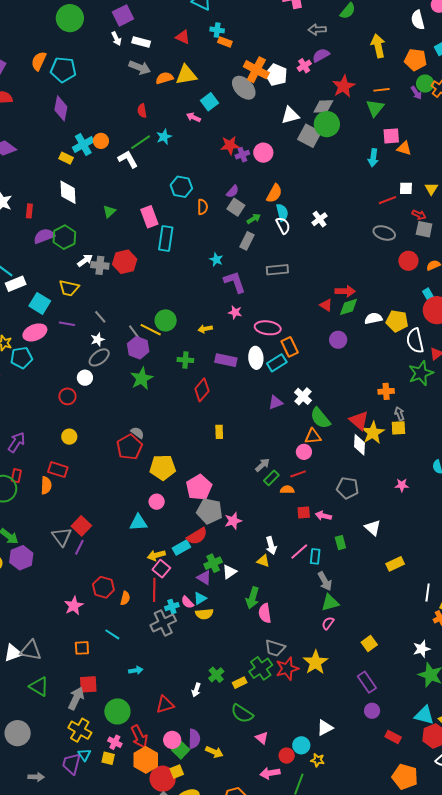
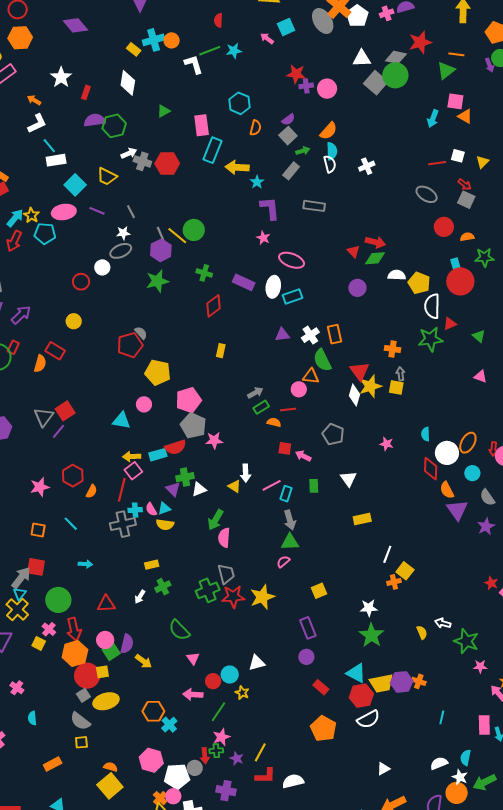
yellow arrow: (205, 329) -> (237, 167), moved, size x1.6
orange rectangle: (290, 347) -> (335, 334), moved
gray trapezoid: (275, 648) -> (226, 574), turned -135
yellow rectangle: (240, 683) -> (152, 565), moved
cyan triangle: (84, 755) -> (20, 594), moved

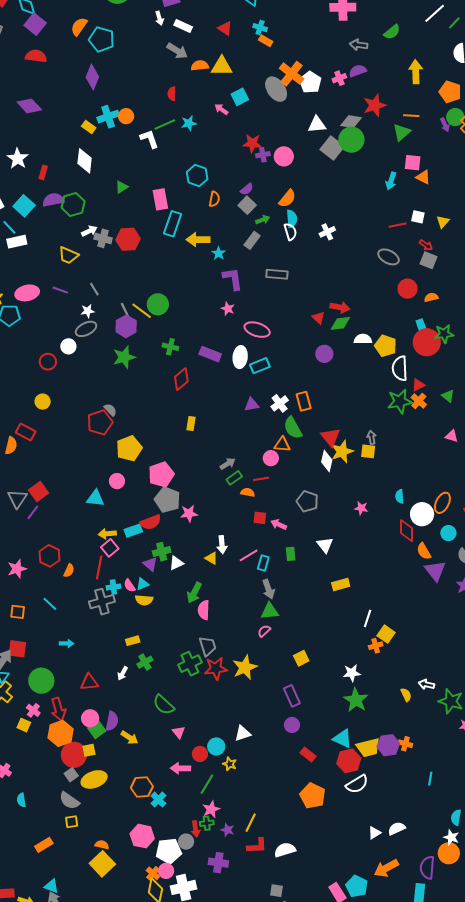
cyan square: (75, 185) -> (24, 206), moved
green star: (484, 257) -> (444, 334), moved
orange cross: (392, 349) -> (419, 401), moved, turned 35
yellow pentagon: (158, 372) -> (129, 448), turned -30
white semicircle: (439, 763) -> (397, 829), moved

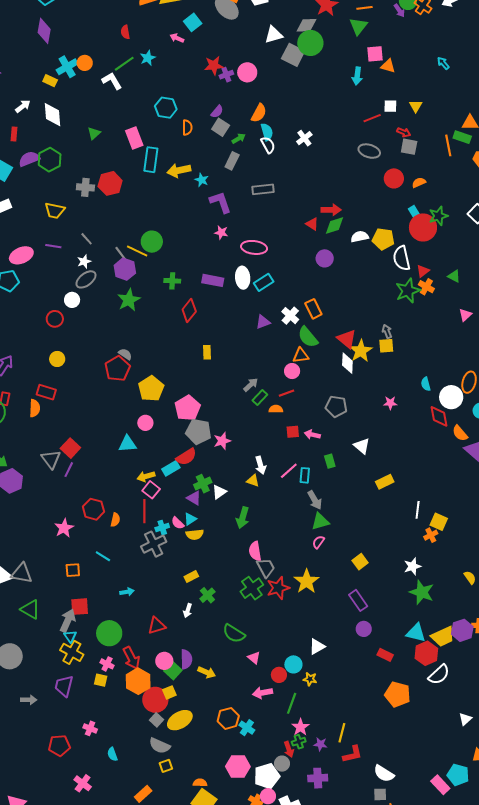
white arrow: (89, 231) -> (23, 106), moved
pink triangle: (452, 436) -> (465, 315), turned -48
pink semicircle: (204, 610) -> (255, 551), moved
white semicircle: (285, 850) -> (384, 774), moved, turned -120

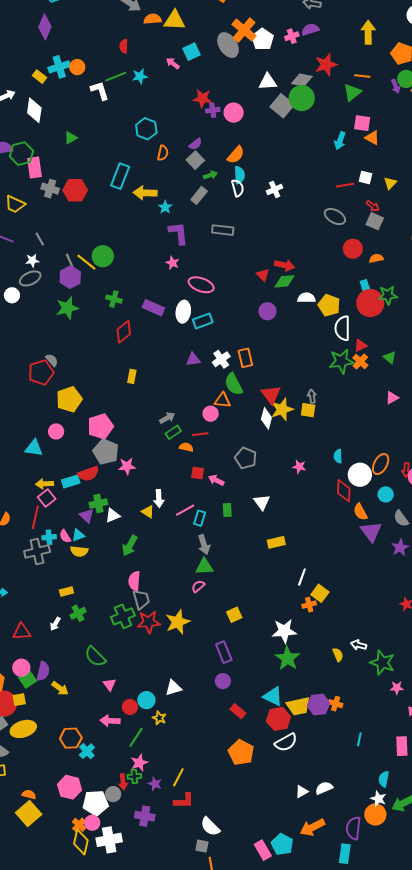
pink rectangle: (134, 138) -> (35, 167), moved
white star: (412, 566) -> (284, 631), size x1.4

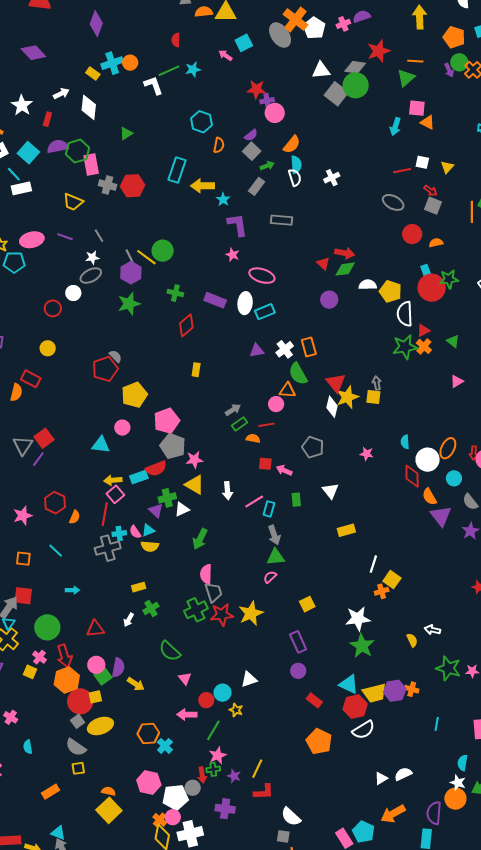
pink circle: (234, 113) -> (275, 113), moved
yellow triangle: (148, 512) -> (195, 485), moved, size x1.5
green star: (382, 663) -> (448, 668), moved

